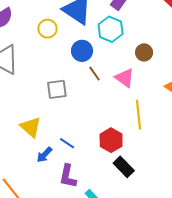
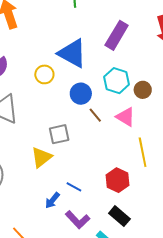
cyan hexagon: (111, 29) -> (117, 81), moved
yellow triangle: (31, 127) -> (42, 157), moved, turned 45
black rectangle: (124, 167) -> (119, 216), moved
purple L-shape: (68, 176) -> (78, 220), turned -50

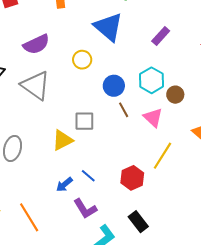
purple rectangle: (117, 35) -> (161, 36), size x0.7
blue triangle: (72, 53) -> (108, 27), moved
yellow line: (143, 152) -> (162, 156), turned 32
black rectangle: (119, 216) -> (138, 222), moved

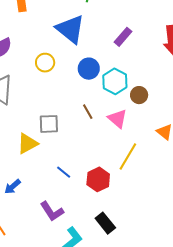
blue circle: (114, 86) -> (89, 69), moved
blue line: (88, 176) -> (64, 172), moved
blue arrow: (64, 185) -> (13, 187), moved

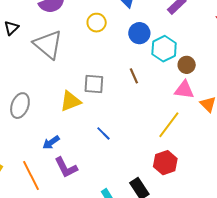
pink triangle: (117, 119) -> (184, 90), moved, turned -40
red hexagon: (98, 179) -> (165, 163), moved
purple L-shape: (52, 211) -> (66, 167), moved

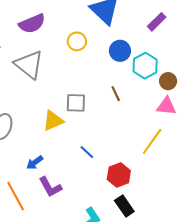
red hexagon: (165, 163) -> (119, 175), moved

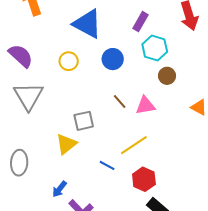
purple semicircle: (32, 24) -> (21, 56), turned -100
gray triangle: (29, 65) -> (28, 96), turned 36
cyan hexagon: (145, 66) -> (155, 48), moved
pink triangle: (166, 106) -> (145, 106), moved
yellow line: (152, 141) -> (134, 145), moved, turned 36

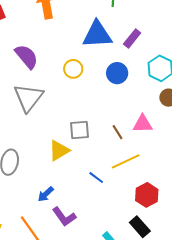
purple rectangle: (140, 22) -> (132, 39), moved
blue triangle: (87, 24) -> (97, 35), turned -40
brown line: (120, 102) -> (117, 132), moved
red hexagon: (144, 179) -> (147, 195), moved

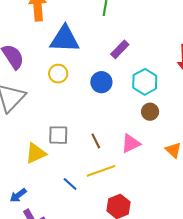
blue triangle: (97, 35) -> (65, 39), moved
pink triangle: (143, 124) -> (131, 143), moved, turned -30

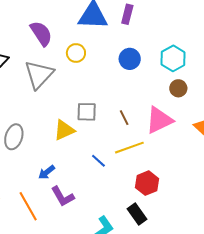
purple rectangle: (120, 49) -> (127, 14), moved, turned -30
yellow circle: (58, 74) -> (76, 53), moved
pink triangle: (131, 143) -> (159, 120), size x1.4

